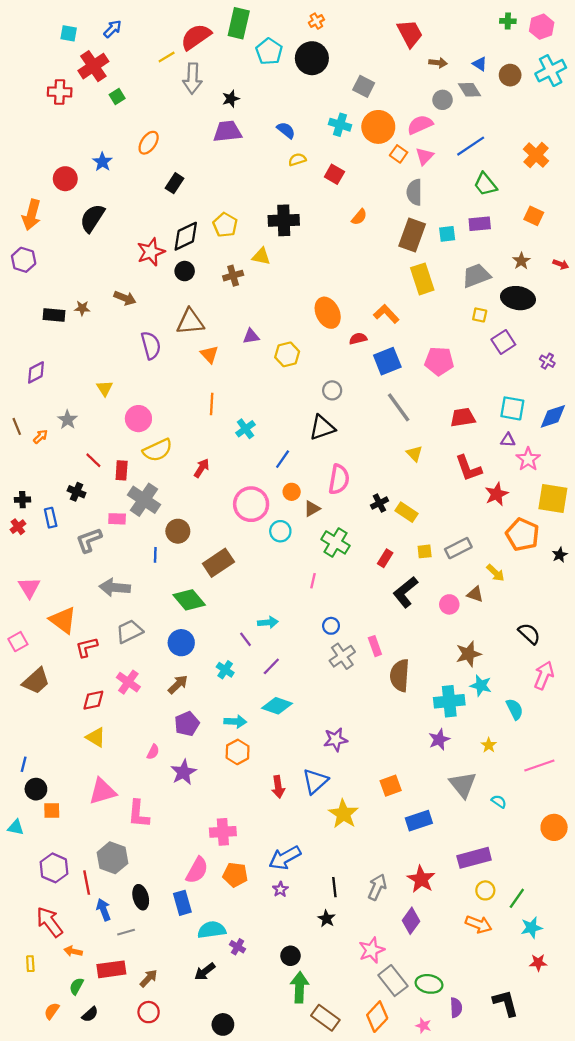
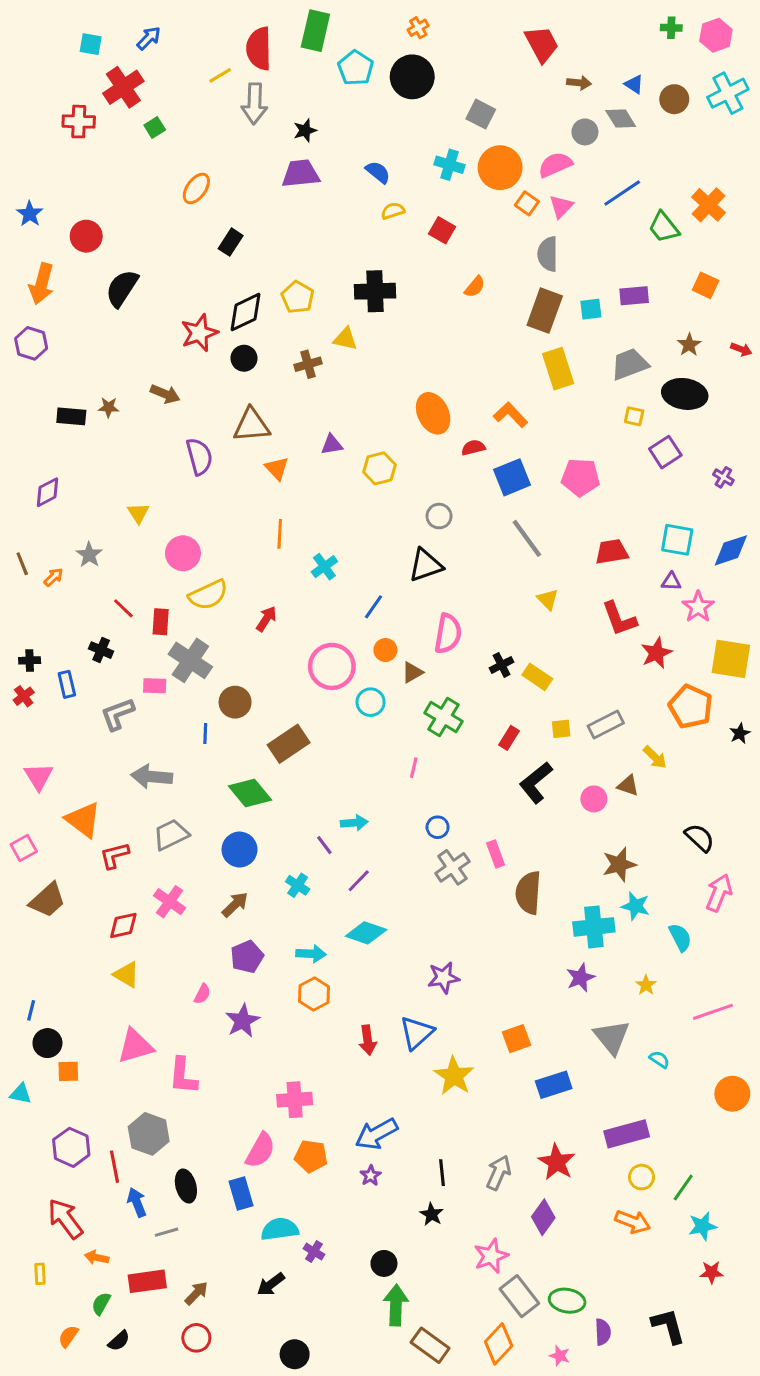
red semicircle: (196, 37) -> (259, 49), turned -56
blue star: (102, 162) -> (30, 214), moved
green trapezoid: (485, 184) -> (664, 227), moved

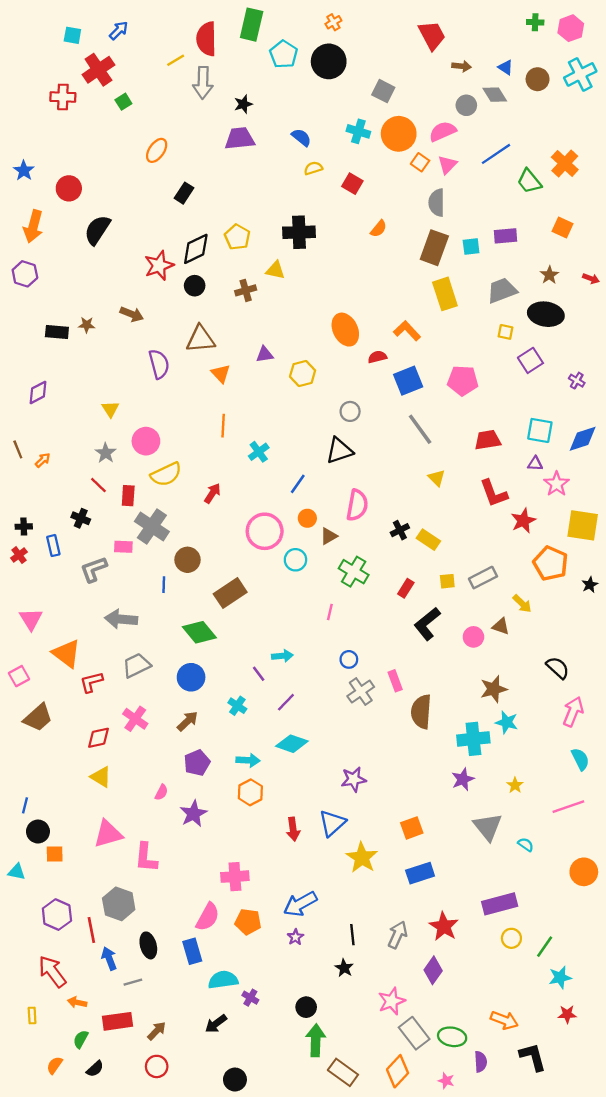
gray star: (89, 555) -> (106, 453), moved
cyan semicircle: (680, 937) -> (580, 759), moved
blue rectangle: (554, 1085) -> (420, 873), moved
orange arrow: (633, 1222) -> (504, 1020), moved

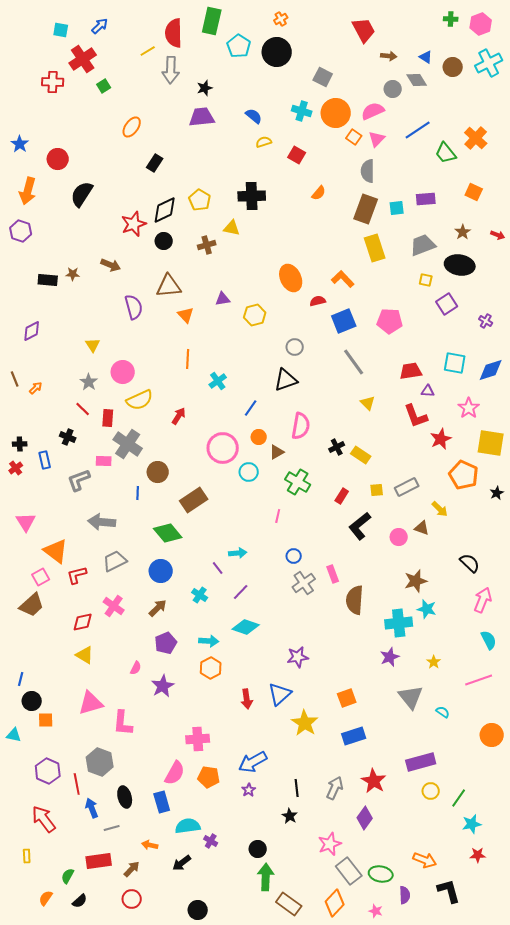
purple triangle: (535, 464) -> (428, 391), moved
pink square: (19, 676) -> (41, 577), moved
orange arrow: (77, 1002) -> (150, 845), moved

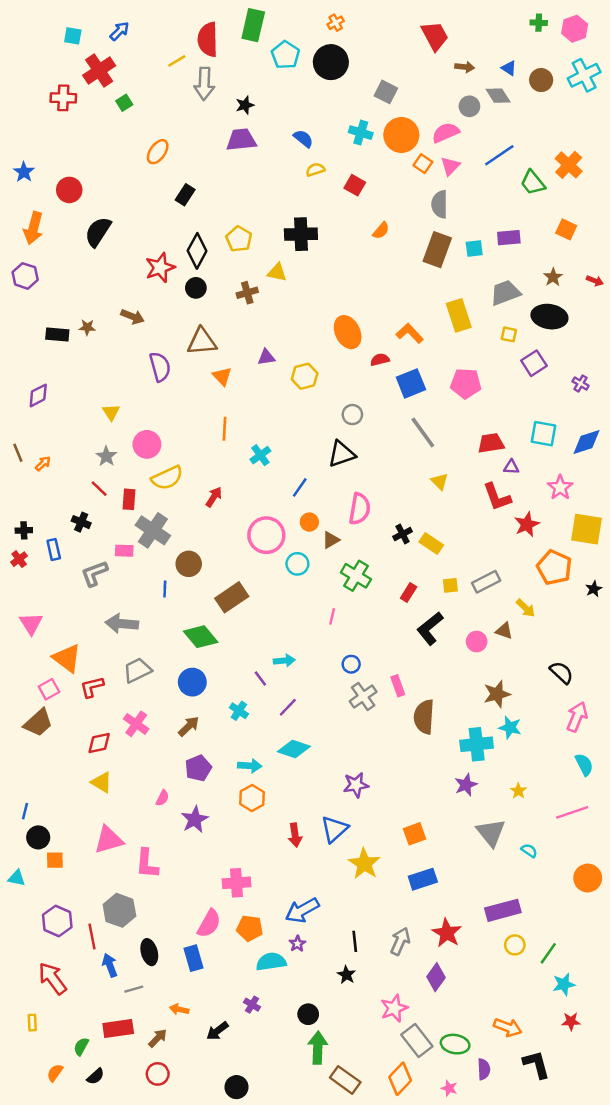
black diamond: (165, 210) -> (197, 251), turned -36
yellow rectangle: (375, 248) -> (459, 315), moved
cyan semicircle: (188, 826) -> (271, 962), moved

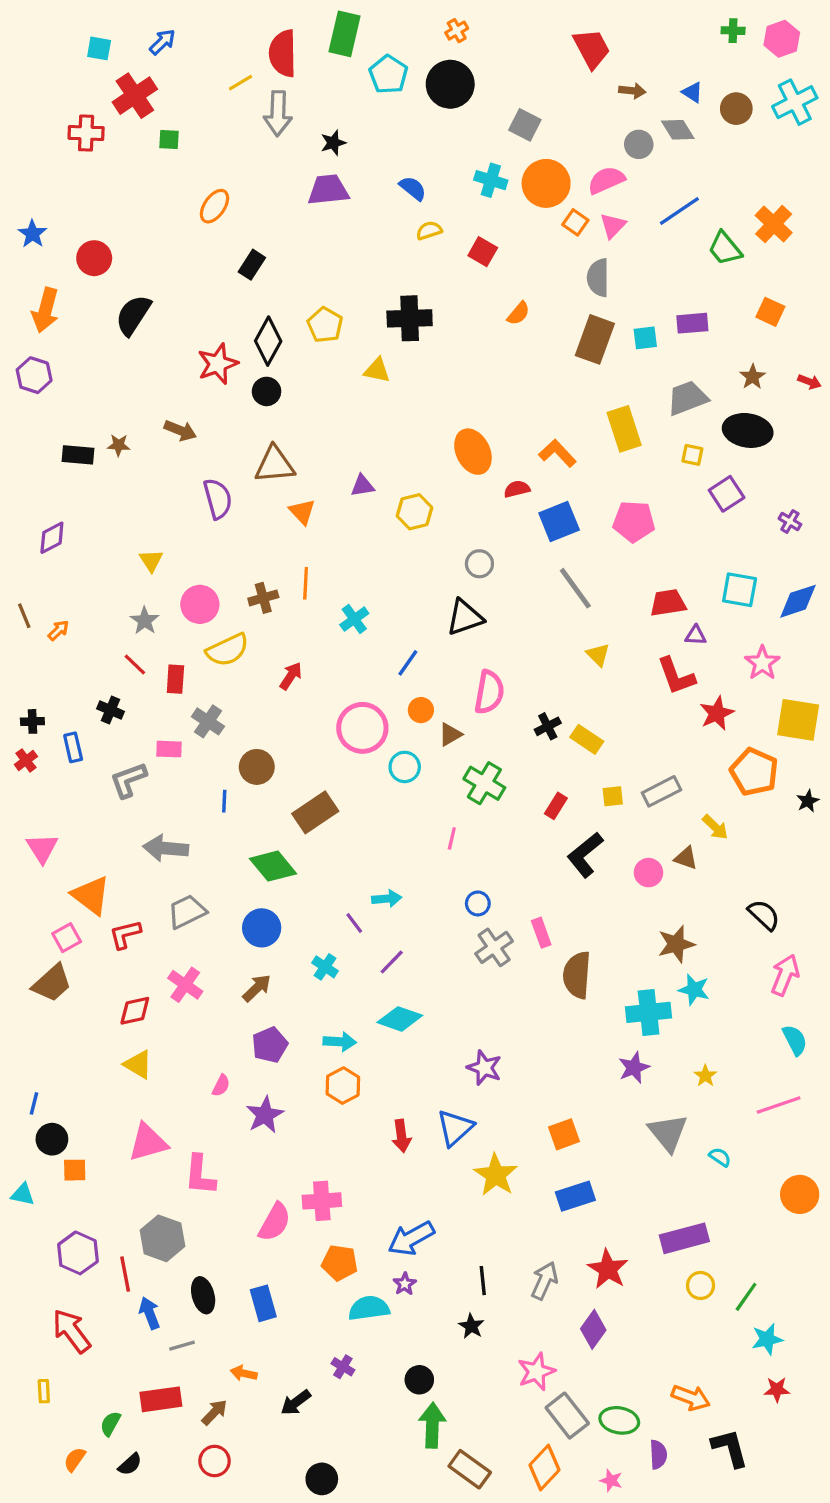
green square: (124, 103) -> (169, 139), turned 35
brown cross: (247, 293) -> (263, 598), moved
gray cross: (153, 530) -> (208, 721), size x0.7
purple star: (356, 785) -> (484, 1068), turned 30
pink semicircle: (209, 923) -> (275, 1222), moved

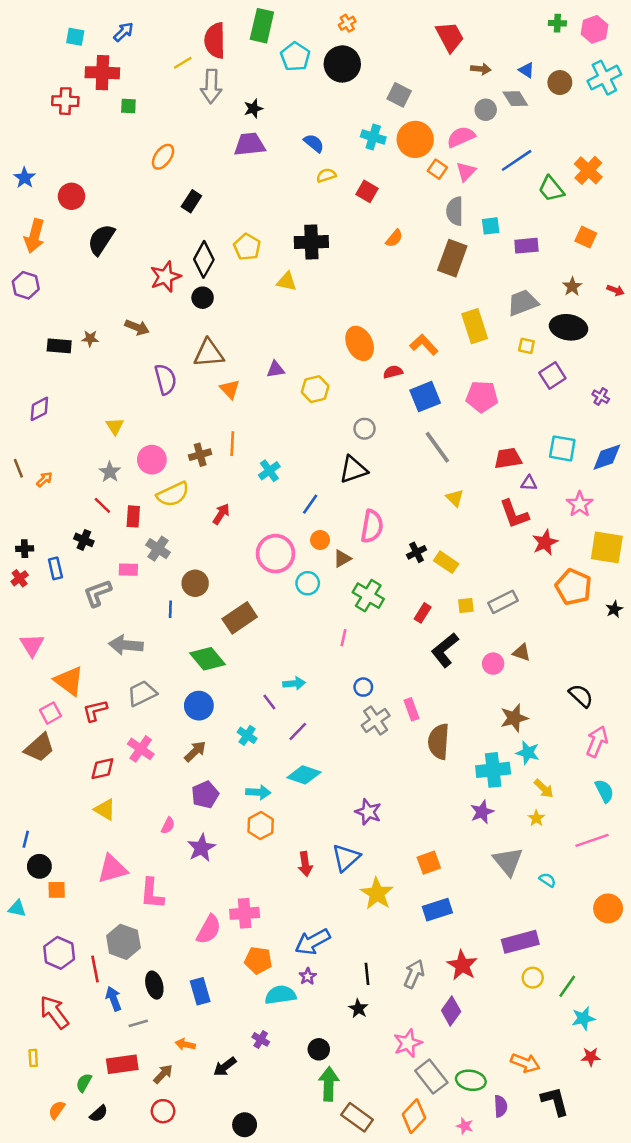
red cross: (135, 96) -> (102, 73), turned 36
cyan square: (645, 338) -> (491, 226), moved
yellow arrow: (715, 827) -> (544, 788), moved

